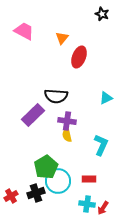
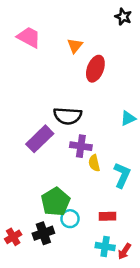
yellow semicircle: (67, 135) -> (94, 163), moved
cyan circle: (58, 181) -> (70, 219), size x0.6

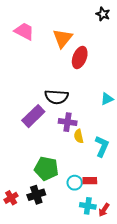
orange triangle: (75, 46) -> (63, 38), size x1.5
green pentagon: (55, 202) -> (46, 169), turned -30
cyan circle: (70, 219) -> (75, 183), moved

